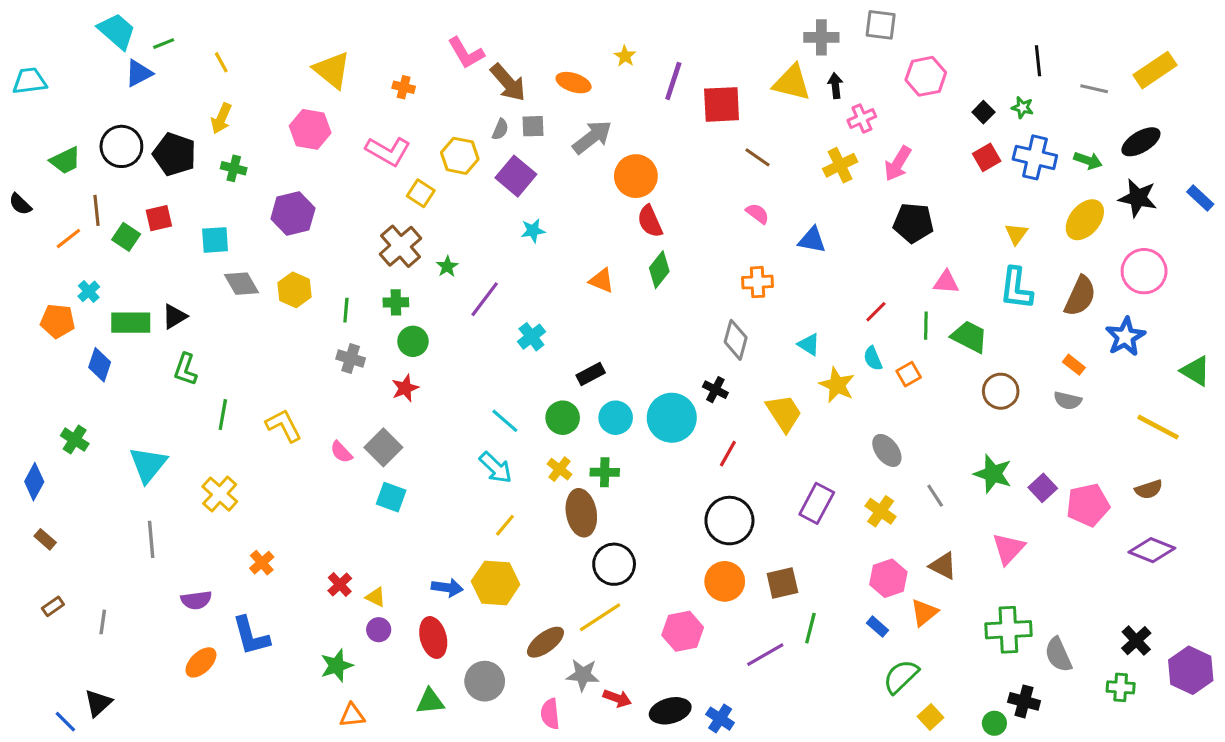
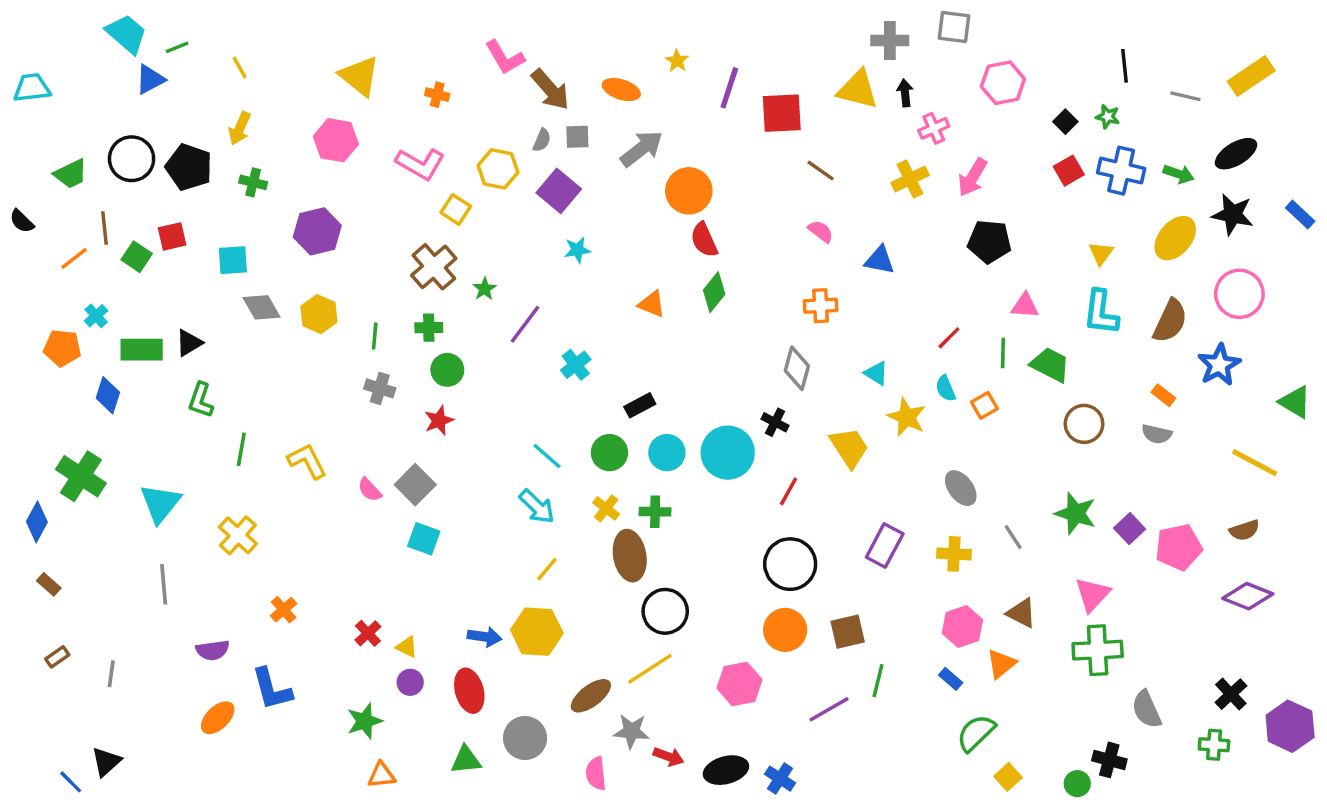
green cross: (75, 440) -> (81, 476), size x1.6
yellow cross: (881, 511) -> (954, 554), turned -32
green cross: (1008, 630) -> (1098, 650), moved

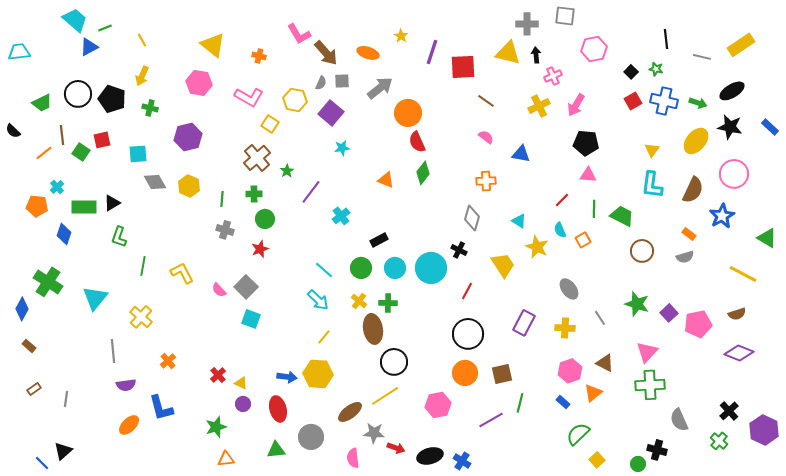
pink triangle: (1025, 306) -> (588, 175), moved
gray semicircle: (1157, 434) -> (685, 257), turned -30
gray line: (164, 584) -> (113, 351), moved
green cross: (1214, 745) -> (719, 441), turned 36

